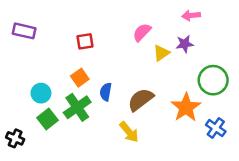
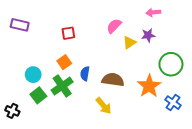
brown semicircle: (141, 100) -> (113, 80), turned 45

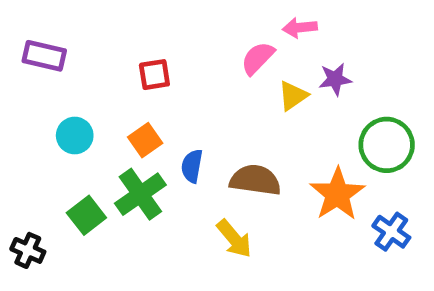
pink arrow: (153, 12) -> (300, 28), moved
cyan circle: (33, 75) -> (75, 136), moved

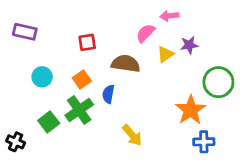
brown semicircle: (255, 180) -> (126, 64), moved
blue cross: (391, 232) -> (204, 142), moved, turned -36

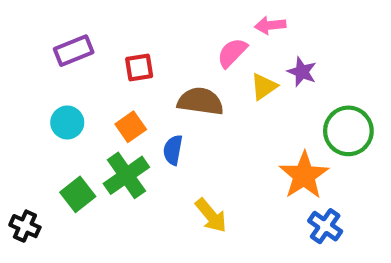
purple rectangle: (25, 32) -> (74, 51), moved, turned -35
purple star: (189, 45) -> (302, 72), turned 30
blue cross: (204, 142) -> (325, 226), turned 36

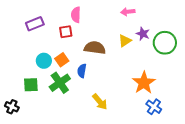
pink semicircle: (232, 53) -> (76, 15), moved, turned -42
cyan circle: (67, 122) -> (44, 61), moved
green circle: (348, 131) -> (165, 43), moved
green square: (78, 194) -> (31, 85), moved, turned 35

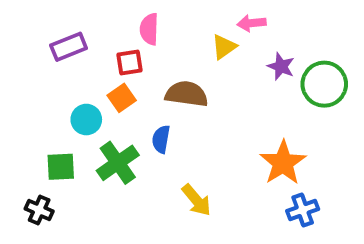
yellow triangle: (125, 41) -> (224, 47), moved
orange square: (62, 60) -> (122, 98), moved
black cross: (12, 107) -> (39, 210), moved
blue cross: (154, 107) -> (303, 210), turned 35

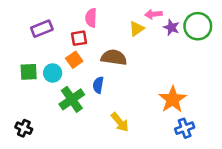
purple star: (281, 66) -> (171, 27), moved
green circle: (324, 84) -> (198, 26), moved
green square: (61, 167) -> (29, 72), moved

